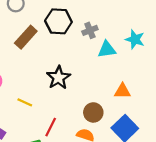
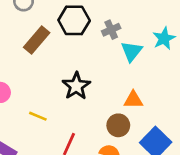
cyan star: (135, 39) -> (164, 38), turned 30
cyan triangle: (107, 49) -> (132, 51), turned -42
orange triangle: (123, 91) -> (133, 100), moved

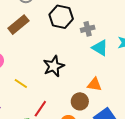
brown rectangle: (37, 40) -> (18, 25), moved
cyan triangle: (132, 51) -> (100, 48), turned -48

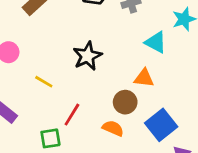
cyan triangle: (100, 48) -> (156, 42), moved

